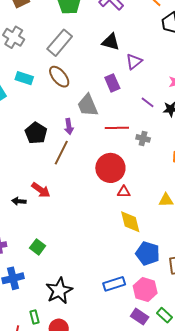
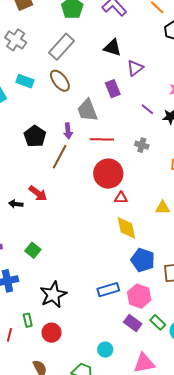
red line: (117, 128) -> (102, 139), moved

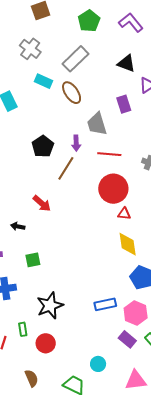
cyan rectangle: (25, 81) -> (43, 81), moved
black arrow: (16, 204) -> (18, 226), moved
green square: (33, 250) -> (33, 260), turned 35

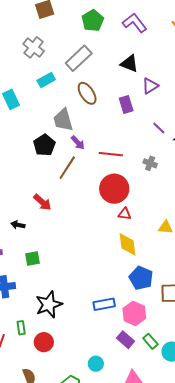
cyan rectangle: (43, 81) -> (46, 80), turned -54
brown ellipse: (72, 93) -> (87, 93), moved
gray trapezoid: (97, 124) -> (63, 120), moved
purple arrow: (76, 143) -> (78, 143), turned -42

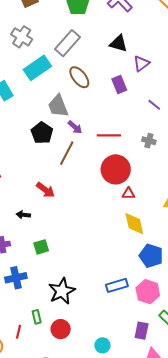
cyan rectangle: (46, 80) -> (37, 68), size x1.5
purple rectangle: (126, 340) -> (142, 331), moved, turned 66
cyan circle: (96, 364) -> (102, 345), moved

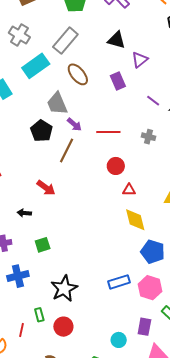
red circle: (116, 169) -> (116, 166), size x0.6
cyan circle: (102, 345) -> (119, 340), moved

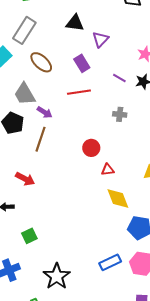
red line: (108, 132) -> (79, 92), moved

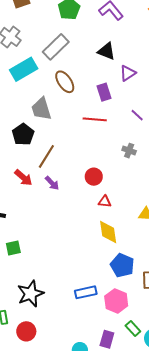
purple arrow: (45, 112) -> (52, 183), moved
red arrow: (25, 179) -> (23, 178), moved

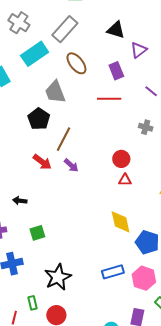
red circle: (94, 177) -> (121, 159), moved
yellow diamond: (108, 232) -> (121, 222), moved

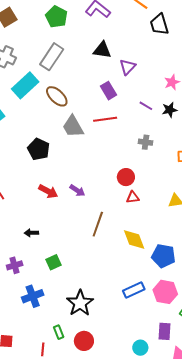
brown ellipse: (76, 63) -> (57, 96), moved
gray trapezoid: (55, 92) -> (73, 127), moved
brown line: (64, 139) -> (98, 224), moved

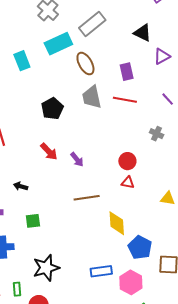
purple rectangle: (109, 91) -> (127, 72), moved
brown line: (98, 224) -> (87, 198), turned 45

